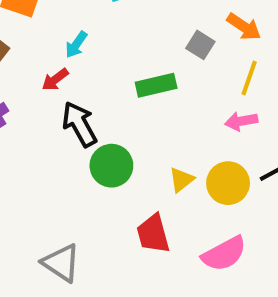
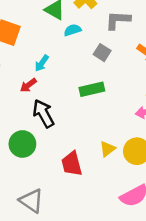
gray square: (200, 45) -> (102, 53), moved
green circle: (111, 166) -> (22, 144), moved
red trapezoid: (153, 234) -> (72, 164), moved

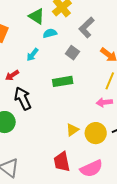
gray L-shape: (118, 20) -> (87, 27), turned -50
cyan arrow: (42, 63) -> (32, 55), moved
red trapezoid: (72, 164) -> (62, 162), moved

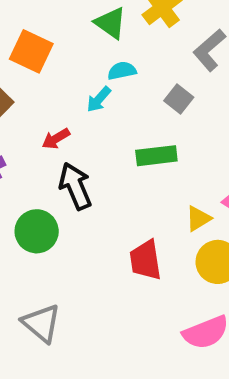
cyan semicircle: (50, 33) -> (122, 71), moved
yellow triangle: (72, 130) -> (198, 219), moved
red trapezoid: (62, 162) -> (146, 260), moved

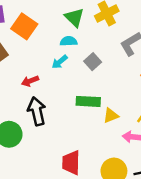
cyan semicircle: (122, 71) -> (69, 41), moved
gray square: (179, 99) -> (93, 62), moved
yellow triangle: (198, 219) -> (111, 116), moved

